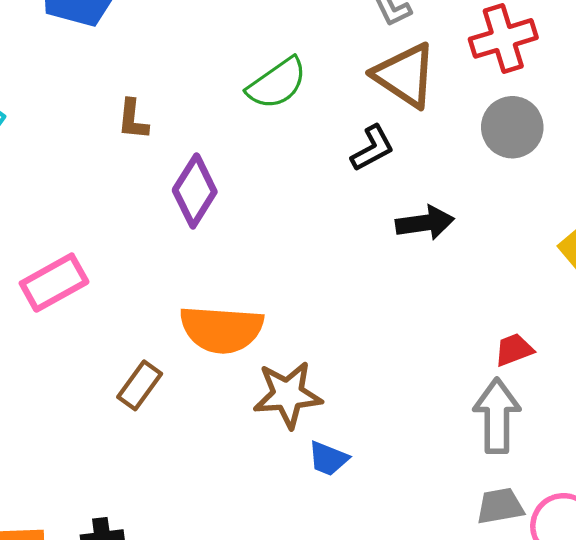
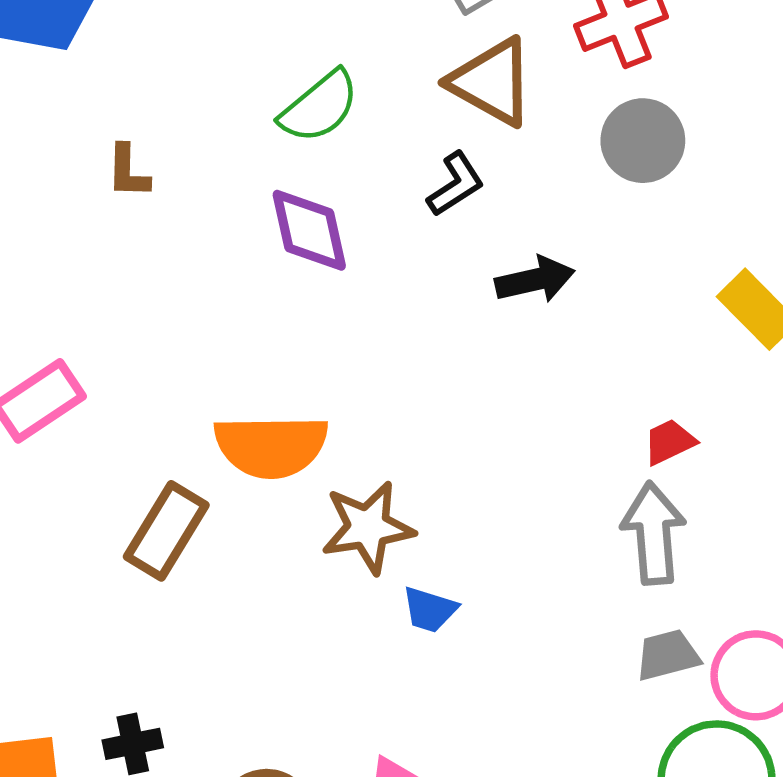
purple diamond: (195, 191) -> (309, 230), moved, turned -40
brown rectangle: (140, 385) -> (166, 531), size x1.4

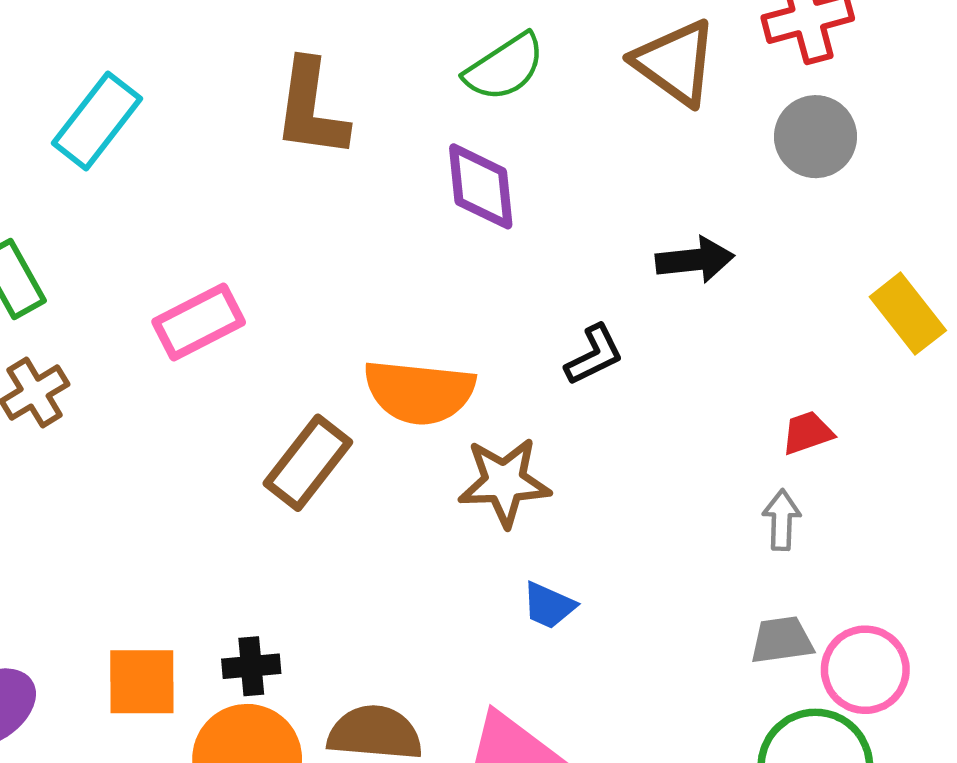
brown L-shape: (128, 171) -> (311, 109), size x1.8
black L-shape: (456, 184) -> (594, 355), moved
gray arrow: (654, 533) -> (782, 520), size x0.6
blue trapezoid: (430, 610) -> (549, 606), moved

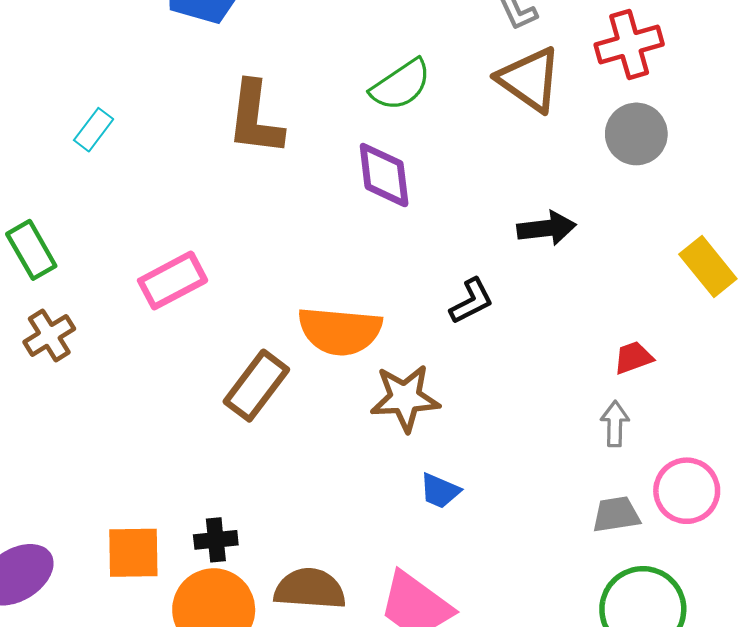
cyan rectangle: (97, 121) -> (94, 130), size x0.6
pink circle: (865, 670) -> (687, 491), moved

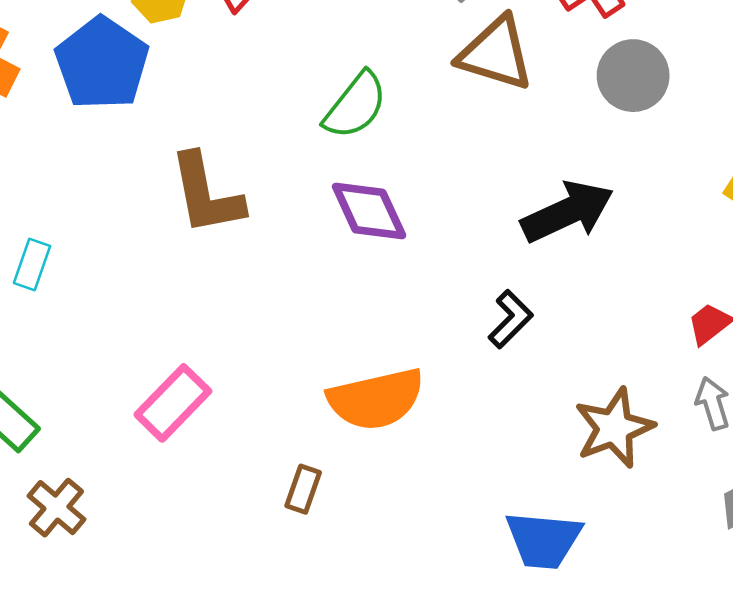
black arrow: (546, 228) -> (568, 212), size x1.4
brown rectangle: (256, 386) -> (303, 489), size x0.6
brown star: (405, 398) -> (614, 428), moved
blue trapezoid: (440, 491) -> (543, 540), size x1.6

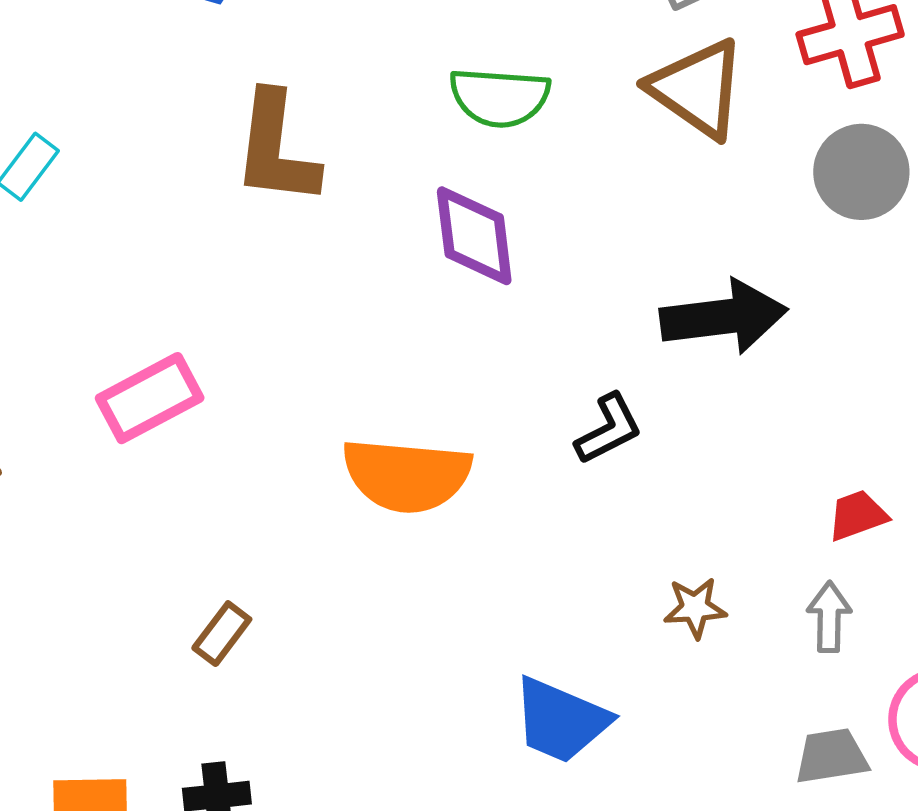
green semicircle: (355, 105) -> (500, 97), turned 38
brown star: (614, 428) -> (695, 608), size x0.6
brown rectangle: (303, 489) -> (222, 634), moved

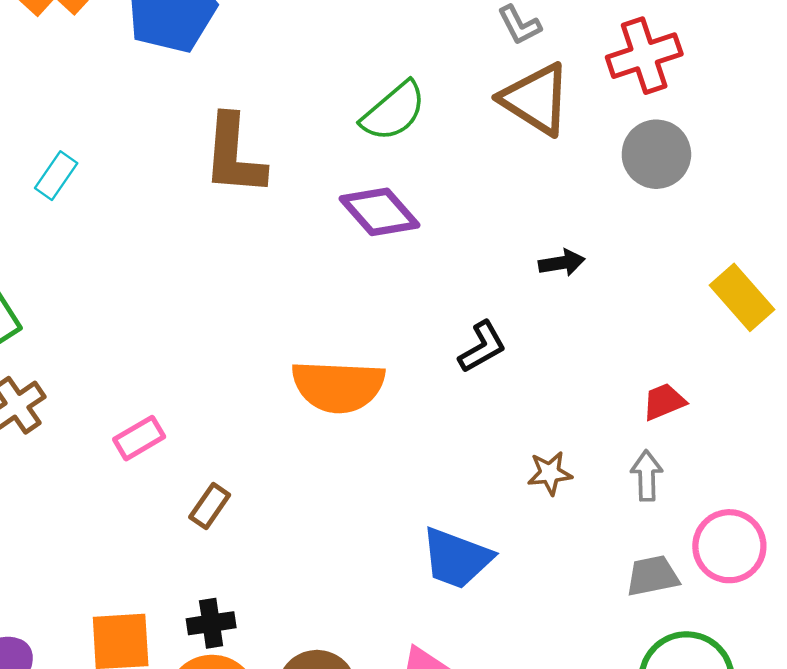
green semicircle: (500, 97) -> (394, 111), turned -42
purple diamond: (474, 236) -> (379, 212), turned -32
black arrow: (724, 317) -> (562, 263), size x0.5
pink rectangle: (150, 398) -> (139, 438), moved, size x0.7

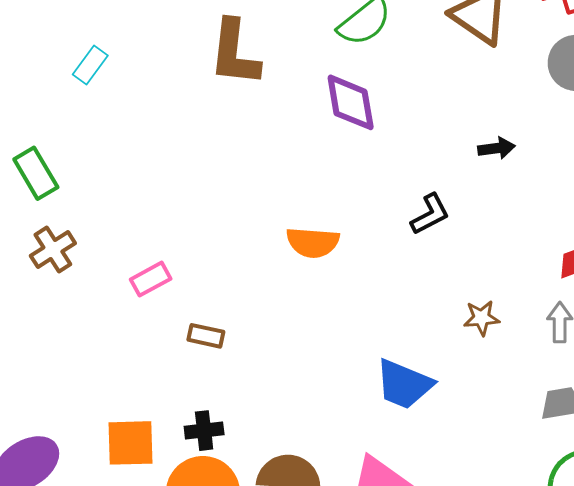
purple diamond: (379, 212) -> (351, 102), turned 30
orange semicircle: (338, 386) -> (313, 242), size x0.7
brown rectangle: (210, 506) -> (206, 336), turned 66

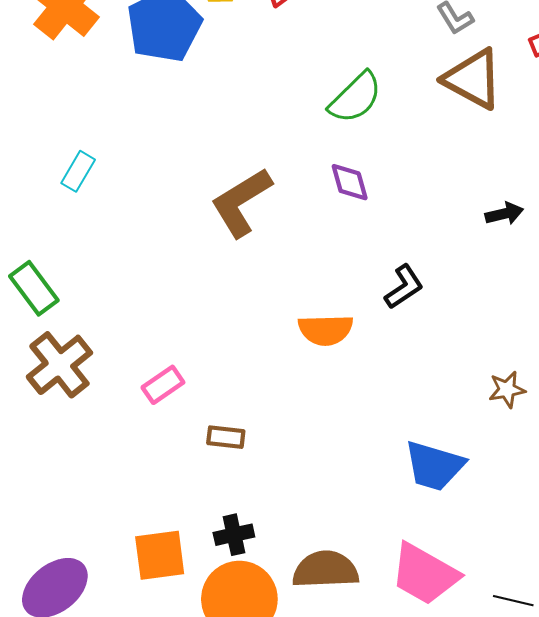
brown L-shape: (235, 53) -> (241, 202), moved, turned 58
purple diamond: (351, 102) -> (350, 182), size x0.7
black L-shape: (430, 214) -> (404, 287), moved
brown cross: (53, 249) -> (59, 365), size x1.4

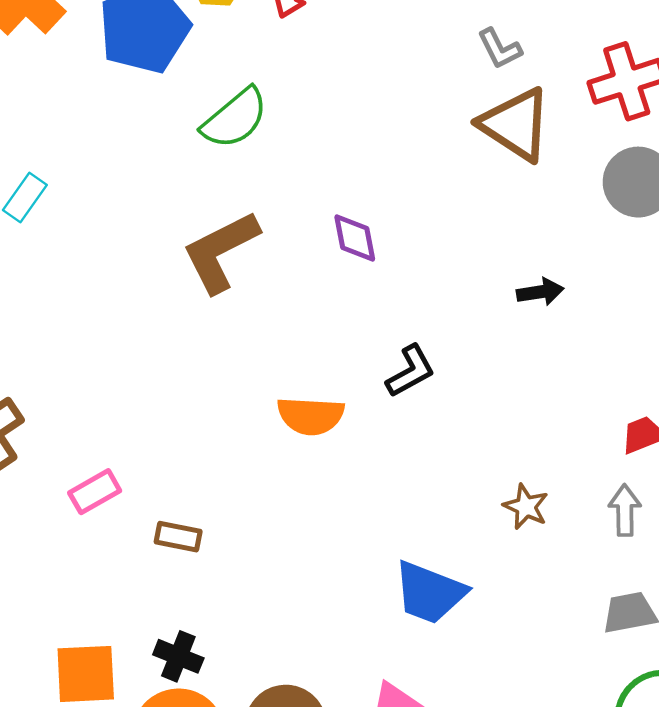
green semicircle: (355, 98) -> (235, 118), moved
pink rectangle: (163, 385) -> (95, 492), moved
brown star: (507, 390) -> (526, 507), turned 30
black cross: (234, 535) -> (178, 656), turned 30

